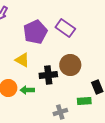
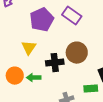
yellow triangle: (22, 60) -> (29, 48), turned 35

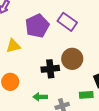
yellow triangle: (29, 48) -> (13, 46), moved, turned 42
green arrow: (34, 78) -> (40, 97), moved

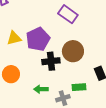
purple pentagon: (37, 26) -> (38, 39), moved
green rectangle: (86, 95) -> (79, 87), moved

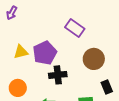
brown circle: (73, 51) -> (94, 59), moved

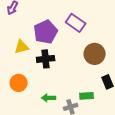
purple pentagon: (45, 53) -> (46, 32), moved
black cross: (58, 75) -> (46, 59), moved

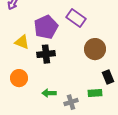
yellow triangle: (22, 47) -> (22, 42), turned 35
green rectangle: (87, 96) -> (95, 93), moved

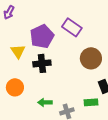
yellow triangle: (22, 42) -> (18, 51), turned 35

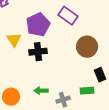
orange circle: (15, 87) -> (11, 97), moved

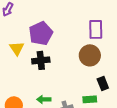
purple rectangle: (68, 16) -> (96, 29), moved, turned 54

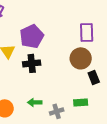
black rectangle: (103, 83) -> (94, 77), moved

